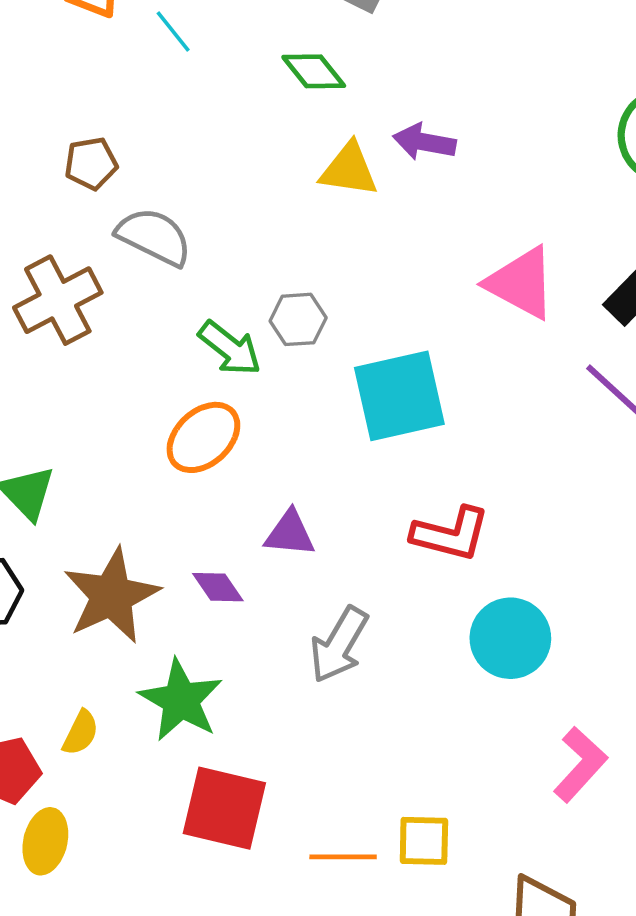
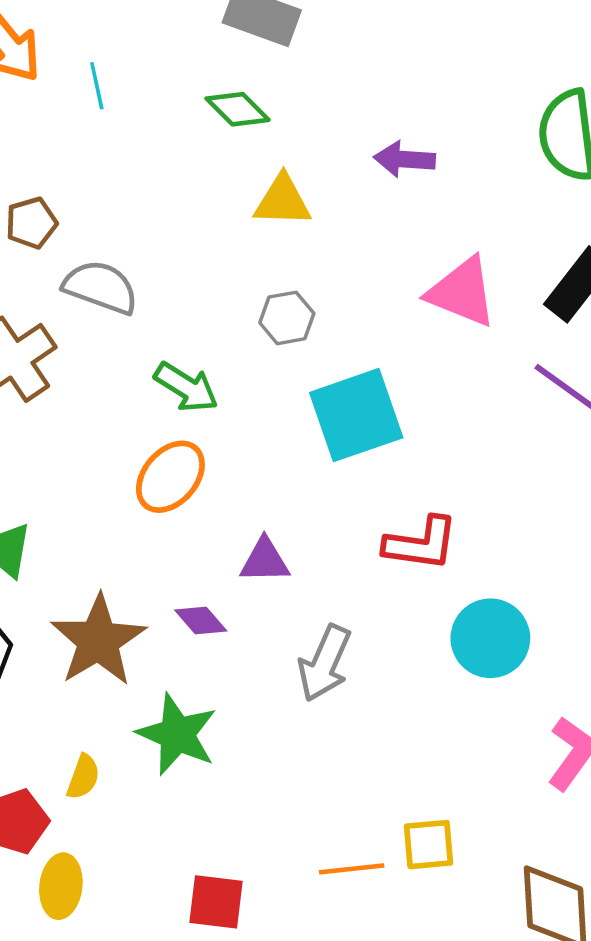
cyan line: (173, 32) -> (97, 86), turned 33
purple arrow: (424, 142) -> (404, 159), moved
gray hexagon: (298, 319) -> (287, 318), moved
red square: (224, 808) -> (216, 902), moved, size x0.7

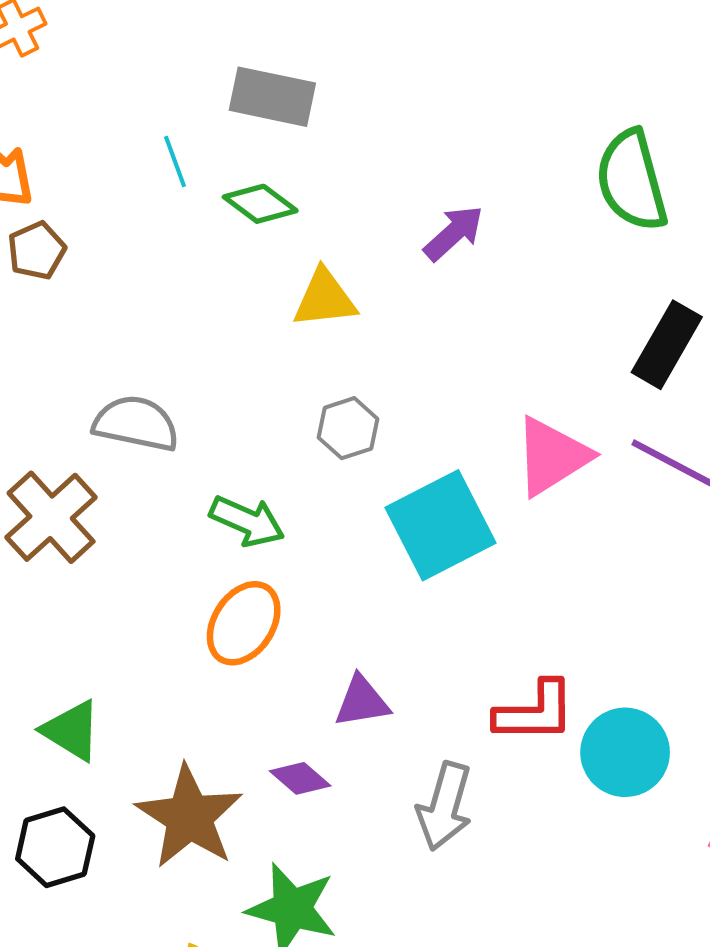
cyan line: (97, 86) -> (175, 162), moved
purple arrow: (404, 159) -> (454, 233), turned 142
brown pentagon: (31, 223) -> (37, 251), moved
pink triangle: (462, 292) -> (552, 456), moved, turned -46
red L-shape: (421, 544) -> (535, 712), moved

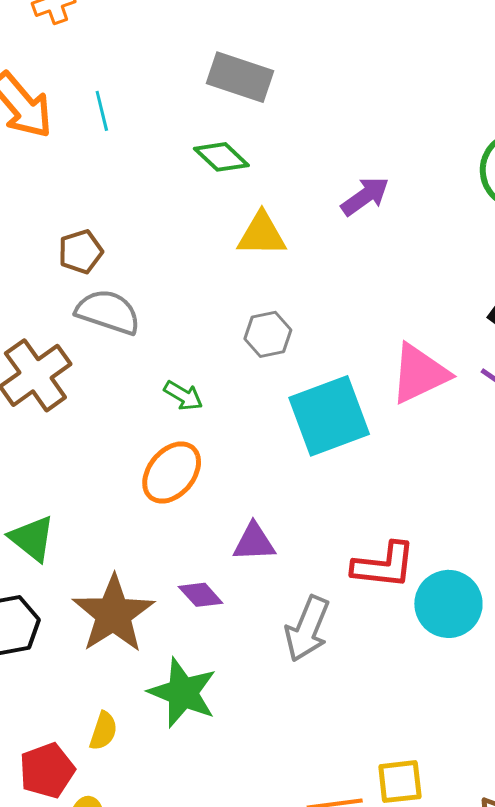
cyan line: (175, 162) -> (102, 111), moved
brown pentagon: (37, 251) -> (81, 252), moved
green arrow: (247, 521) -> (183, 396), size x0.7

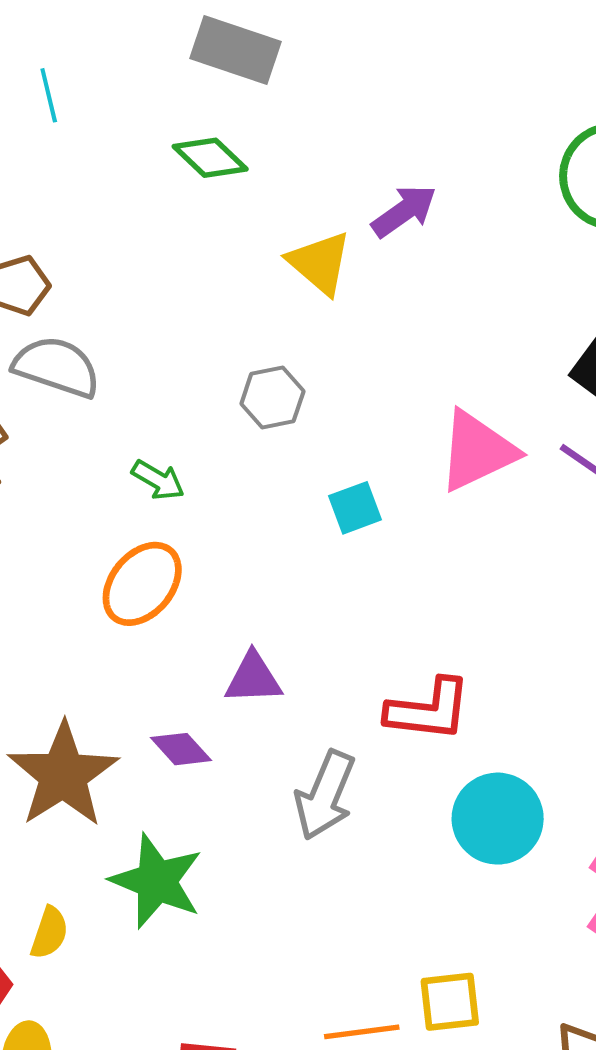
yellow triangle: (262, 234) -> (320, 263), moved, turned 40
cyan square: (329, 416) -> (355, 508), size x0.5
cyan circle: (448, 604) -> (498, 819), moved

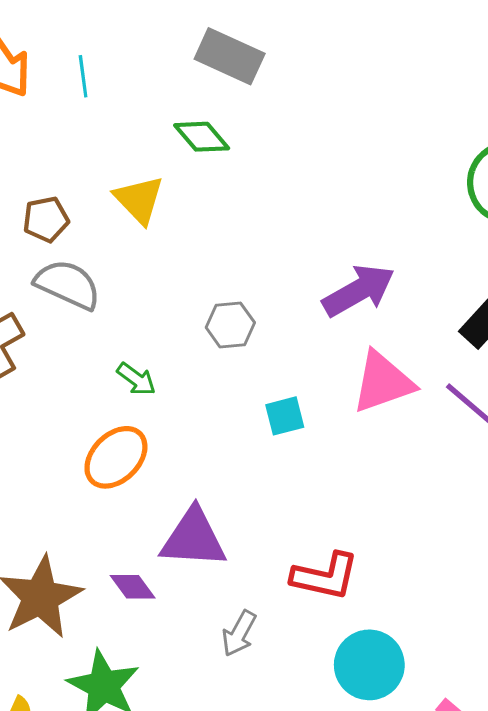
purple arrow: (404, 211) -> (359, 291), moved, size x1.4
yellow triangle: (320, 263) -> (139, 200), moved
purple triangle: (253, 678) -> (193, 538), size x1.5
gray arrow: (325, 795) -> (239, 633), size x0.7

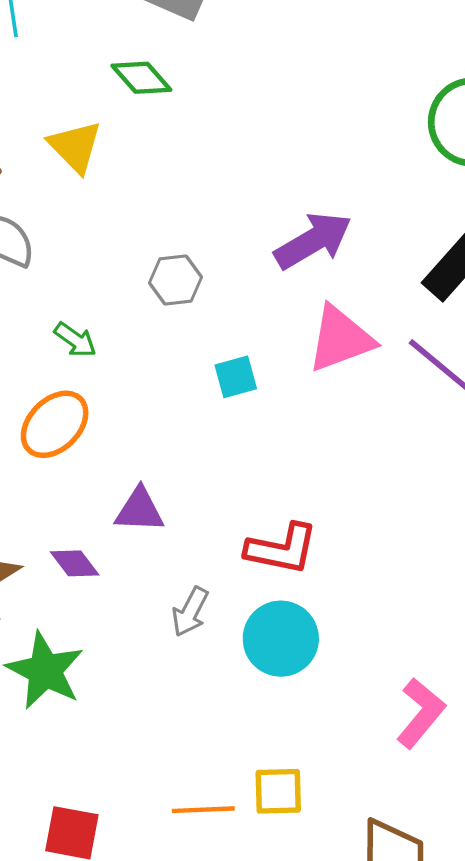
purple triangle: (193, 538) -> (139, 510), size x0.7
cyan circle: (369, 665) -> (281, 639), moved

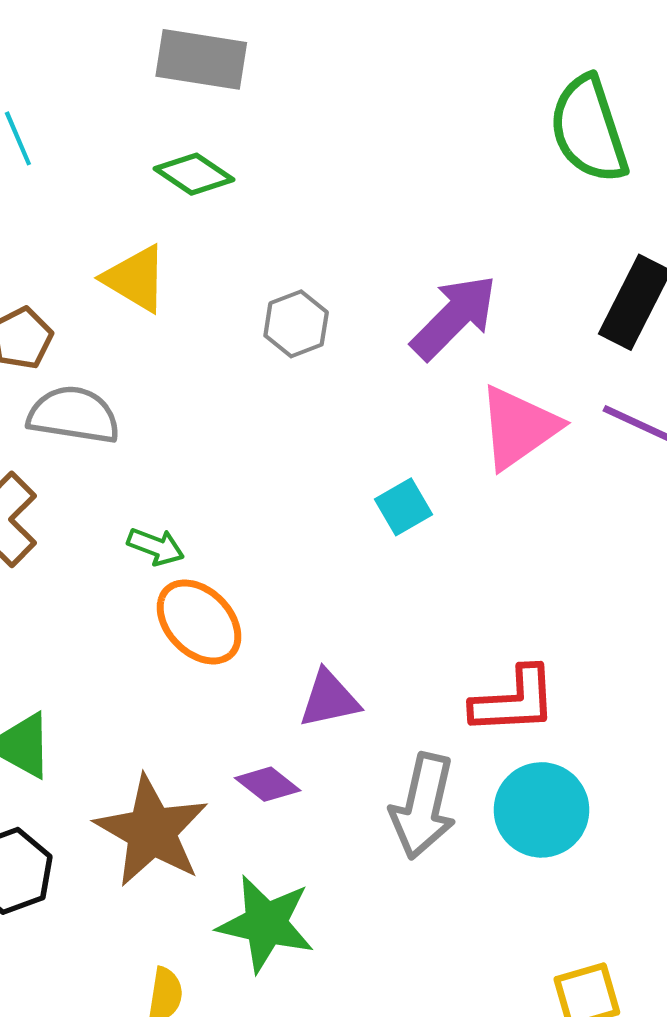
gray hexagon: (176, 280) -> (296, 324), moved
green arrow: (75, 340) -> (156, 547), moved
orange ellipse: (55, 424) -> (199, 622), turned -74
gray arrow: (190, 612) -> (423, 806), size x1.6

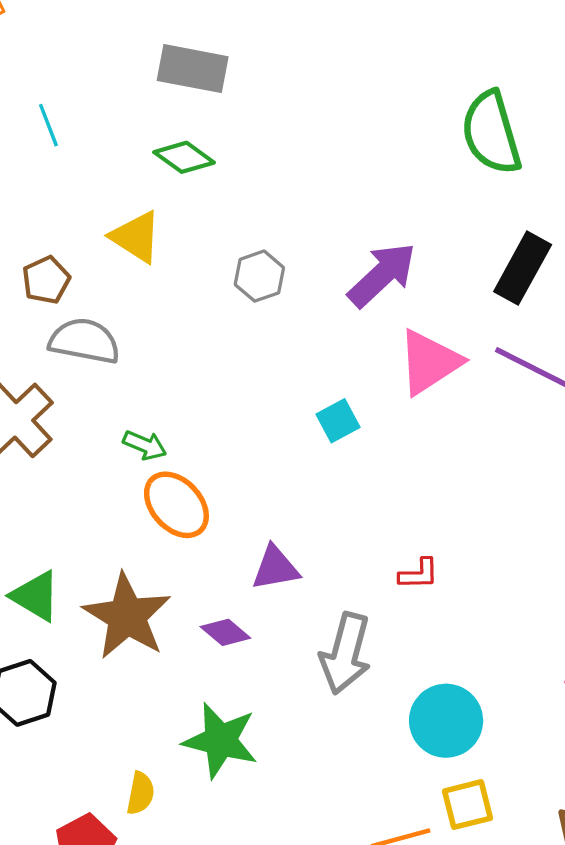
red L-shape: (514, 701) -> (419, 574), size x0.6
cyan circle: (541, 810) -> (446, 721), moved
brown star: (152, 831) -> (127, 616), moved

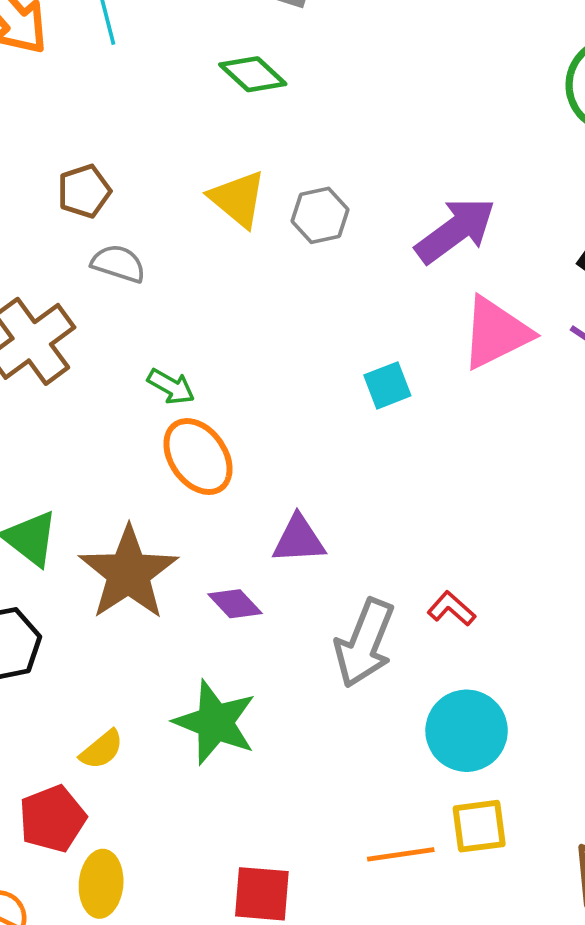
yellow triangle: (136, 237) -> (238, 199), moved
gray semicircle: (84, 341) -> (118, 264), size x0.7
red L-shape: (419, 574) -> (451, 609), moved, turned -144
yellow semicircle: (141, 793) -> (102, 750), moved, turned 33

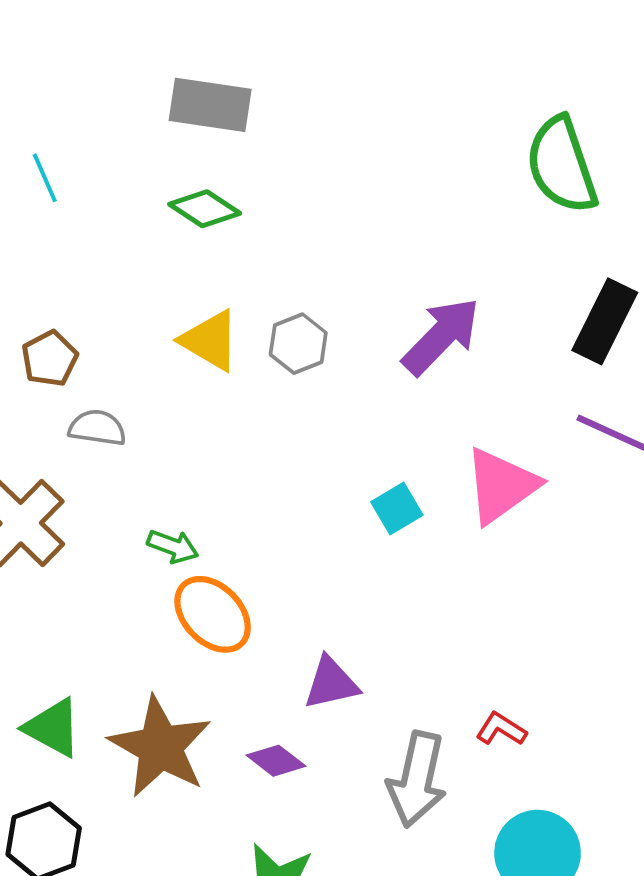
pink triangle: (496, 333) -> (501, 486), moved

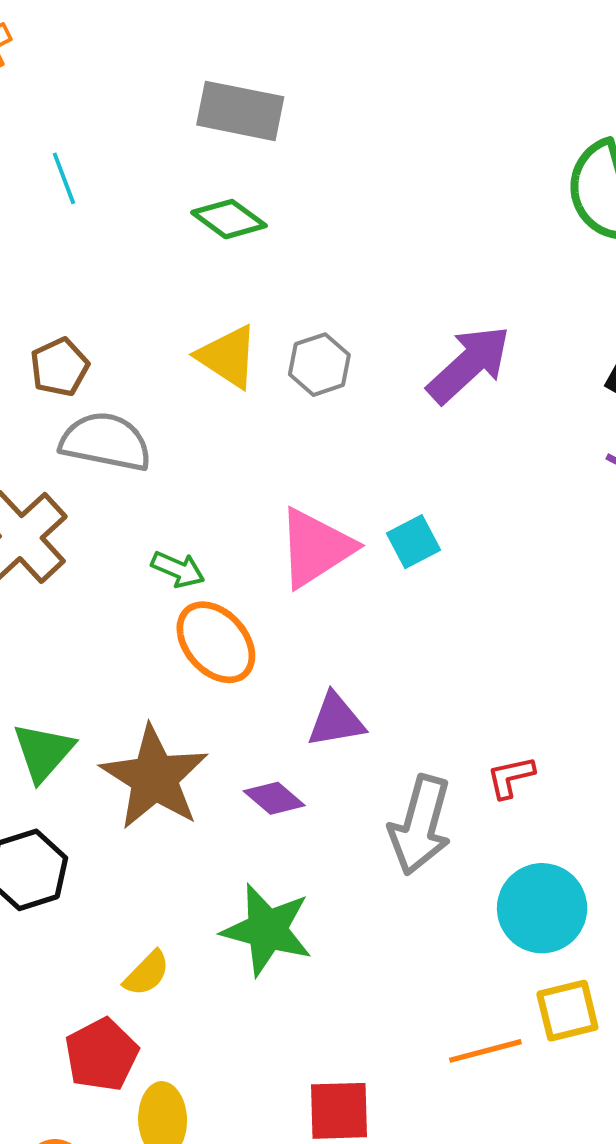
gray semicircle: (97, 428) -> (106, 442), size x1.5
pink triangle: (501, 486) -> (316, 548), moved
green triangle: (53, 728) -> (43, 752), turned 40
red L-shape: (501, 729) -> (511, 777), turned -48

